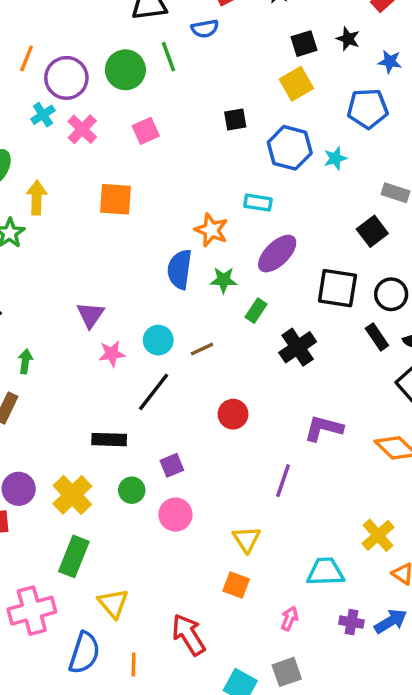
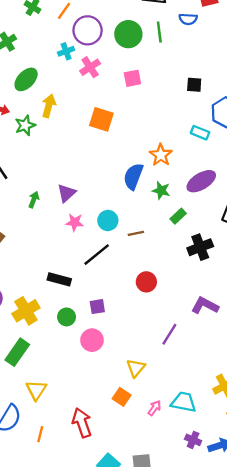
cyan rectangle: (258, 203) -> (200, 133), moved
green arrow: (25, 361) -> (34, 200), moved
pink arrow: (289, 619) -> (154, 408), moved

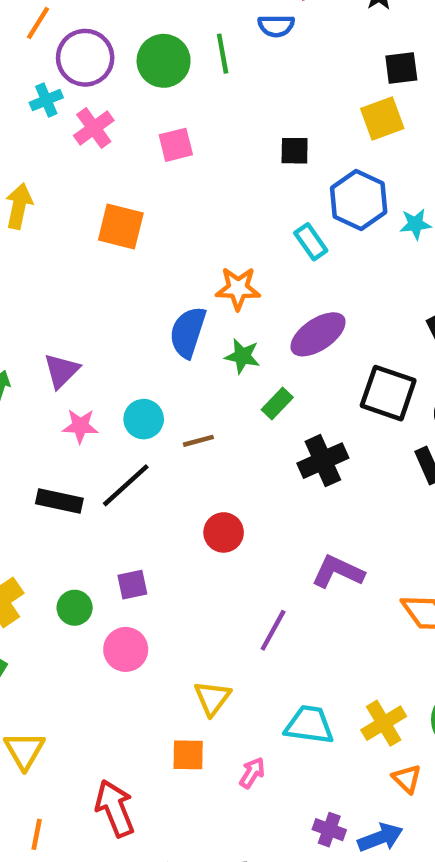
cyan rectangle: (200, 133) -> (311, 242), turned 36
orange star: (161, 155) -> (238, 288), turned -30
black rectangle: (59, 279) -> (59, 501), moved
orange square: (122, 397) -> (188, 755), turned -30
cyan trapezoid: (184, 402) -> (309, 725), moved

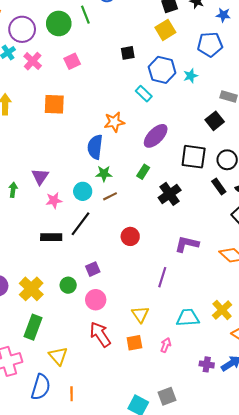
green star: (242, 356) -> (104, 174), moved
red arrow: (115, 808) -> (100, 334), moved

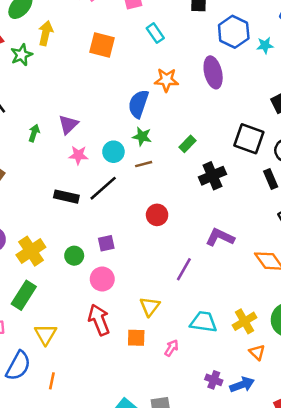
cyan rectangle: (144, 94) -> (155, 33), moved
purple ellipse: (156, 136) -> (213, 72), moved, turned -70

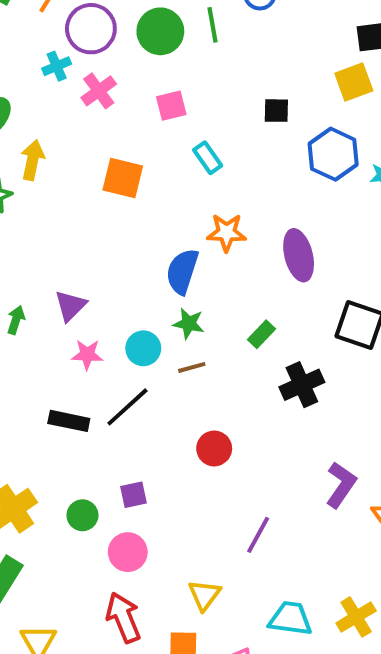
purple ellipse: (213, 72) -> (299, 255), moved
purple L-shape: (220, 237) -> (341, 485), moved, turned 100

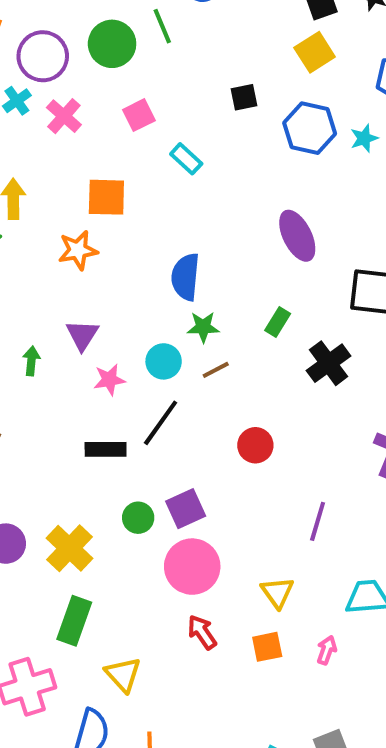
orange star: (227, 233) -> (78, 250), moved
purple square: (134, 495) -> (186, 509), size x1.4
green circle: (82, 515) -> (138, 518), moved
pink circle: (128, 552) -> (192, 567), size x1.4
red arrow: (123, 617) -> (202, 632), size x0.7

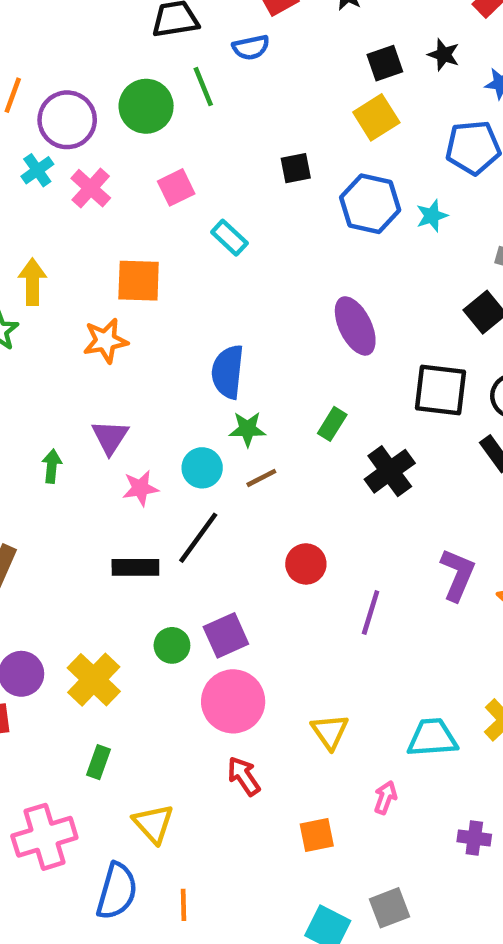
purple line: (318, 521) -> (371, 613), moved
green rectangle: (74, 621) -> (99, 762), size x0.6
orange square: (267, 647) -> (317, 835), moved

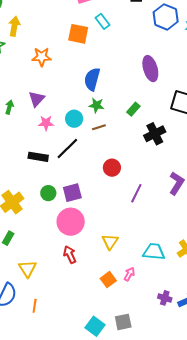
orange square: (139, 281) -> (78, 34), moved
orange square: (317, 835) -> (108, 280), moved, turned -35

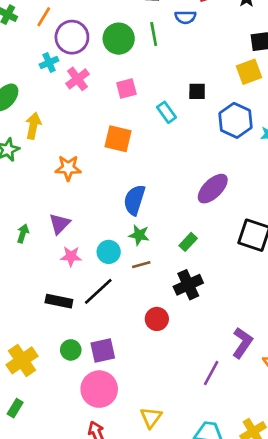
cyan rectangle: (102, 21) -> (166, 112), moved
purple ellipse: (150, 69) -> (213, 189), turned 60
black cross: (155, 134) -> (188, 285), moved
purple line: (136, 193) -> (211, 373), moved

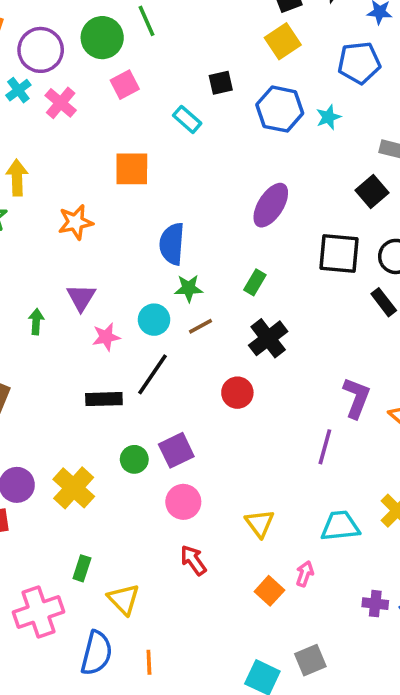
pink square: (126, 89) -> (125, 85), moved
pink circle: (99, 389) -> (183, 502), size x0.7
green rectangle: (15, 408) -> (82, 568), moved

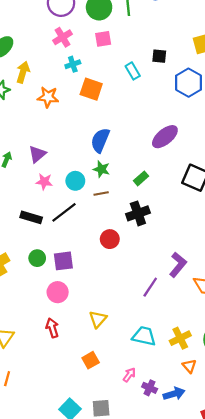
cyan cross: (18, 90) -> (73, 64), moved
orange star: (76, 222) -> (48, 97), moved
pink arrow: (305, 574) -> (129, 375), moved

